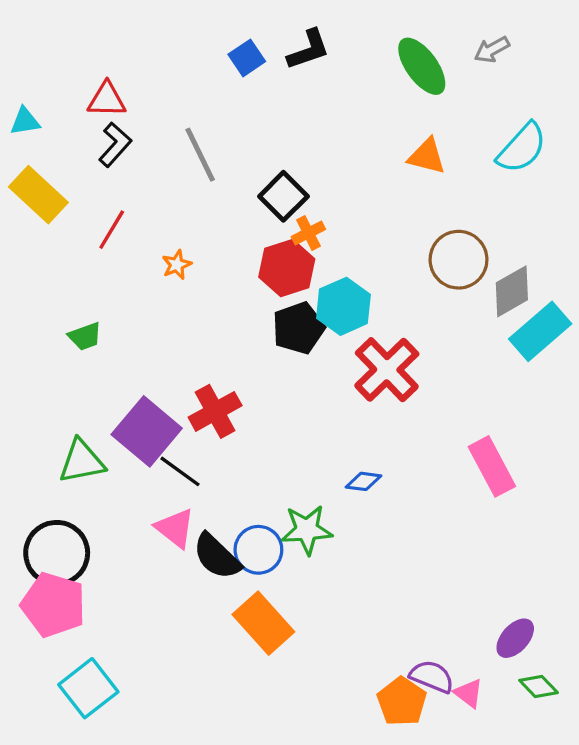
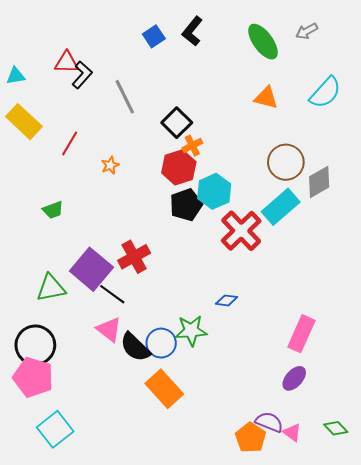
black L-shape: (308, 50) -> (192, 31), turned 148
black L-shape: (115, 145) -> (82, 75), moved
cyan rectangle: (540, 331) -> (281, 207), moved
pink rectangle: (492, 466) -> (301, 334), moved, turned 52
purple ellipse: (515, 638) -> (294, 378), moved

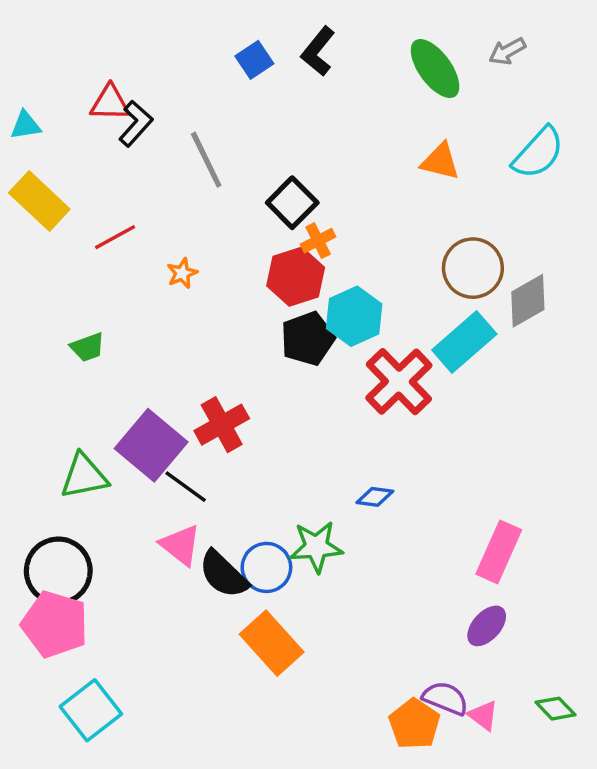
red line: (70, 143) -> (115, 237), turned 30

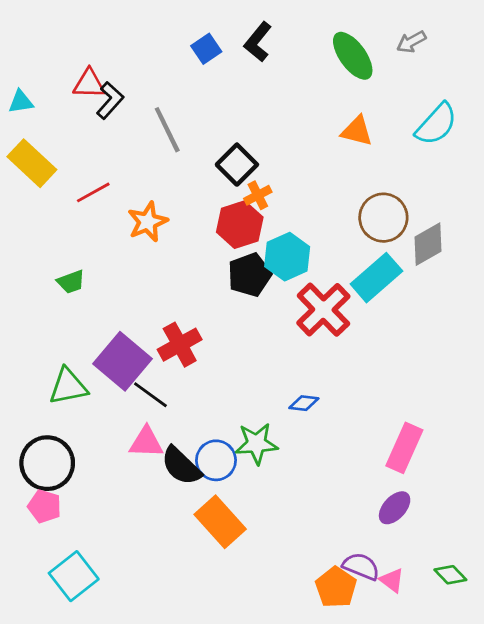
orange star: (182, 273) -> (148, 222), size x1.6
pink triangle: (180, 545) -> (146, 442), turned -36
pink pentagon: (55, 624) -> (44, 506), size x0.6

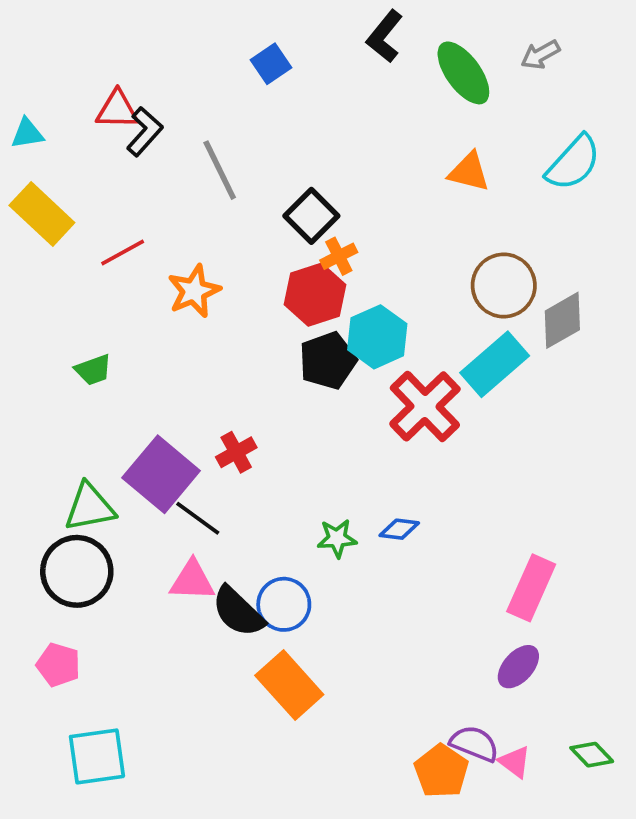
black L-shape: (258, 42) -> (385, 36), moved
red cross: (180, 345) -> (236, 452), size x0.7
green star: (256, 444) -> (337, 538), moved, size x0.7
black circle: (47, 463) -> (77, 571), moved
cyan square: (74, 576) -> (97, 756), turned 30

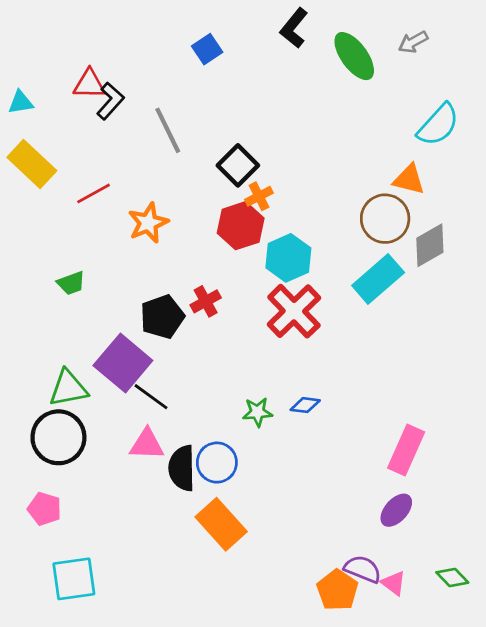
orange triangle: (469, 172) -> (409, 179), moved
black pentagon: (328, 361) -> (162, 317), moved
red cross: (425, 406) -> (294, 311), moved
red cross: (236, 452) -> (206, 301), moved
black semicircle: (238, 612) -> (182, 468), turned 45

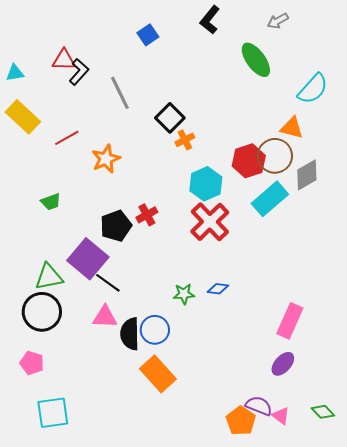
gray arrow: (413, 42) -> (278, 21), moved
green ellipse: (354, 56) -> (256, 60), moved
red hexagon: (241, 226) -> (249, 161), moved

